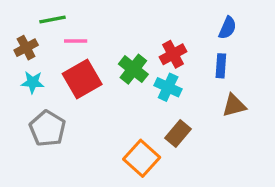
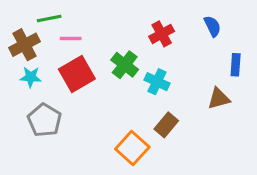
blue semicircle: (227, 28) -> (212, 26), turned -50
brown cross: (26, 48) -> (24, 45), size x1.4
red cross: (173, 54) -> (162, 34), moved
blue rectangle: (221, 66) -> (236, 65), moved

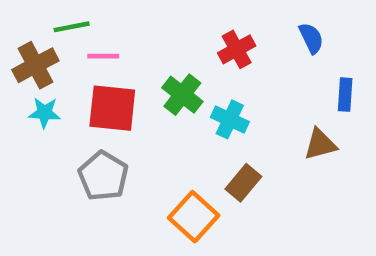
red square: (77, 74) -> (112, 108), turned 36
gray pentagon: (45, 120) -> (103, 176), moved

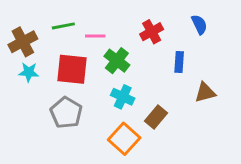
green line: (72, 27) -> (63, 26), moved
pink line: (103, 56) -> (95, 36), moved
blue rectangle: (345, 95) -> (179, 62), moved
cyan cross: (230, 119) -> (123, 97), moved

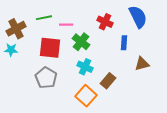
blue semicircle: (199, 24) -> (138, 17), size x1.6
red cross: (152, 32) -> (105, 22), turned -35
cyan star: (29, 72) -> (11, 50), moved

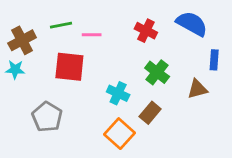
blue semicircle: (138, 17) -> (192, 24), turned -35
green cross: (81, 42) -> (157, 72), moved
blue rectangle: (124, 43) -> (214, 60), moved
gray pentagon: (46, 78) -> (47, 117), moved

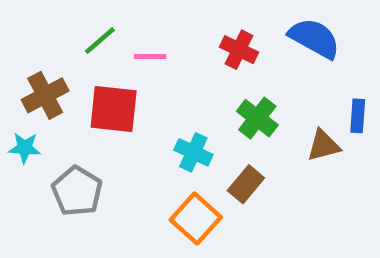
green line: (61, 25) -> (100, 41), turned -30
brown cross: (22, 40) -> (45, 95), moved
blue rectangle: (214, 60) -> (358, 116), moved
cyan star: (15, 70) -> (25, 148), moved

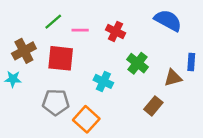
red cross: (239, 50) -> (116, 31), moved
brown rectangle: (246, 184) -> (153, 106), moved
gray pentagon: (77, 191) -> (56, 102), moved, turned -30
orange square: (196, 218) -> (86, 119), moved

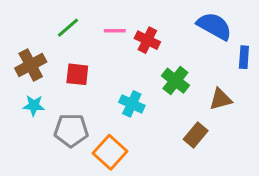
pink line: (80, 30) -> (115, 31), moved
red square: (61, 58) -> (77, 74), size x0.7
blue rectangle: (191, 62) -> (244, 57), moved
cyan star: (13, 79) -> (34, 105), moved

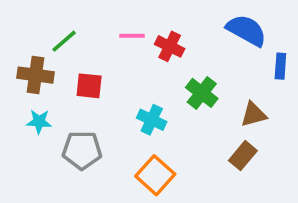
green line: (68, 28) -> (64, 41), moved
brown cross: (31, 65) -> (35, 75), turned 36
brown rectangle: (196, 135) -> (243, 156), moved
orange square: (110, 152) -> (155, 175), moved

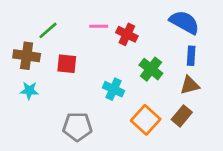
blue rectangle: (280, 66) -> (191, 56), moved
gray pentagon: (82, 150) -> (77, 127), moved
orange square: (155, 175) -> (146, 120), moved

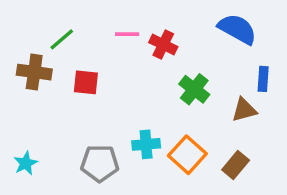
blue rectangle: (191, 56) -> (263, 79), moved
cyan cross: (114, 89) -> (146, 144), moved, turned -30
cyan star: (29, 91) -> (26, 163), moved, turned -30
brown rectangle: (182, 116) -> (236, 165), moved

